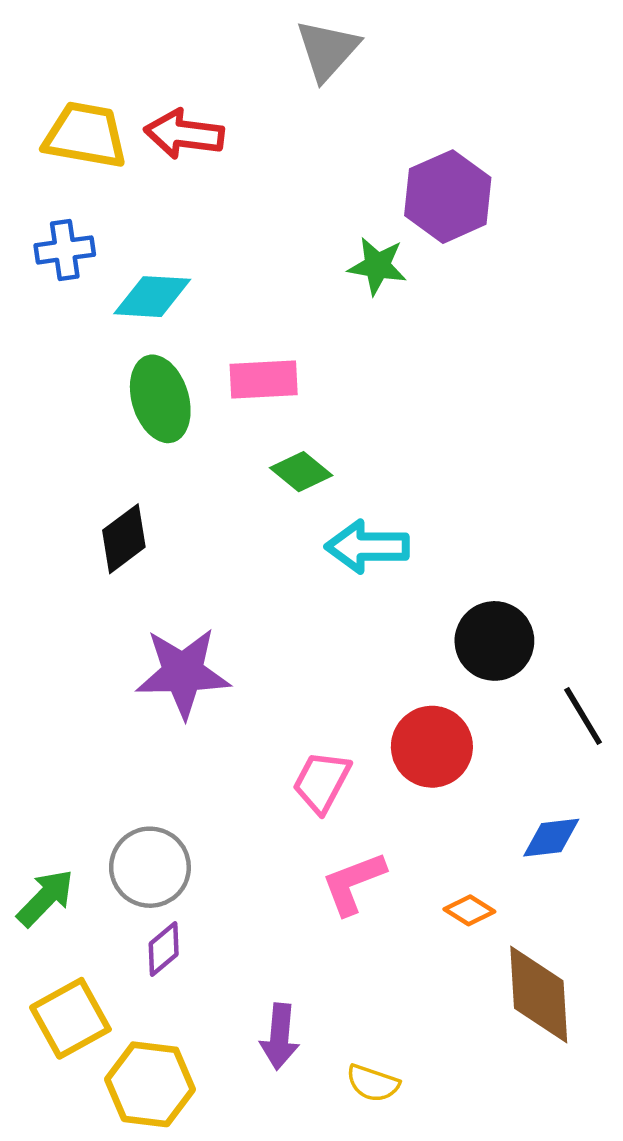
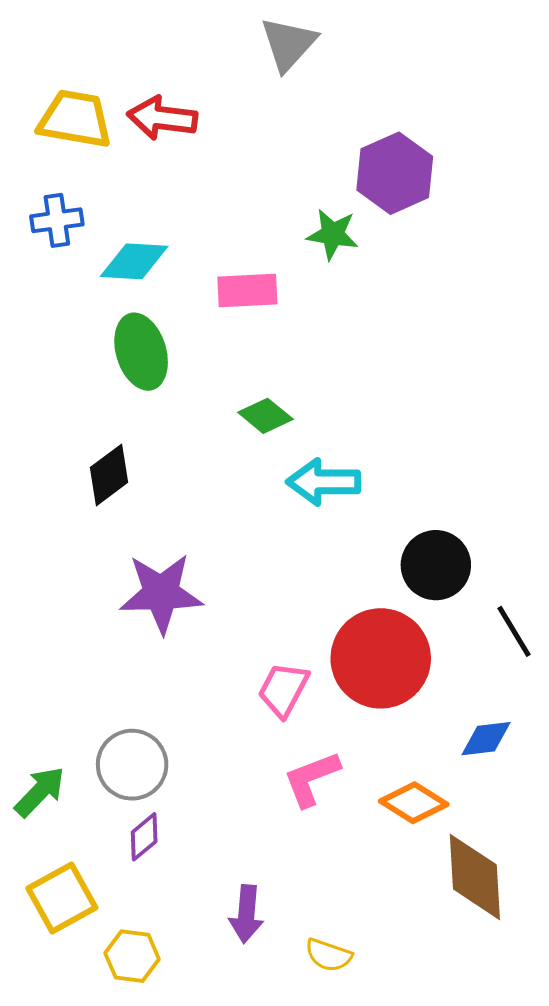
pink rectangle: (264, 380) -> (247, 290), moved
red circle: (432, 747) -> (381, 658), size x1.4
orange diamond: (469, 910) -> (414, 803), size x1.5
yellow hexagon: (150, 1084) -> (132, 956), size x0.7

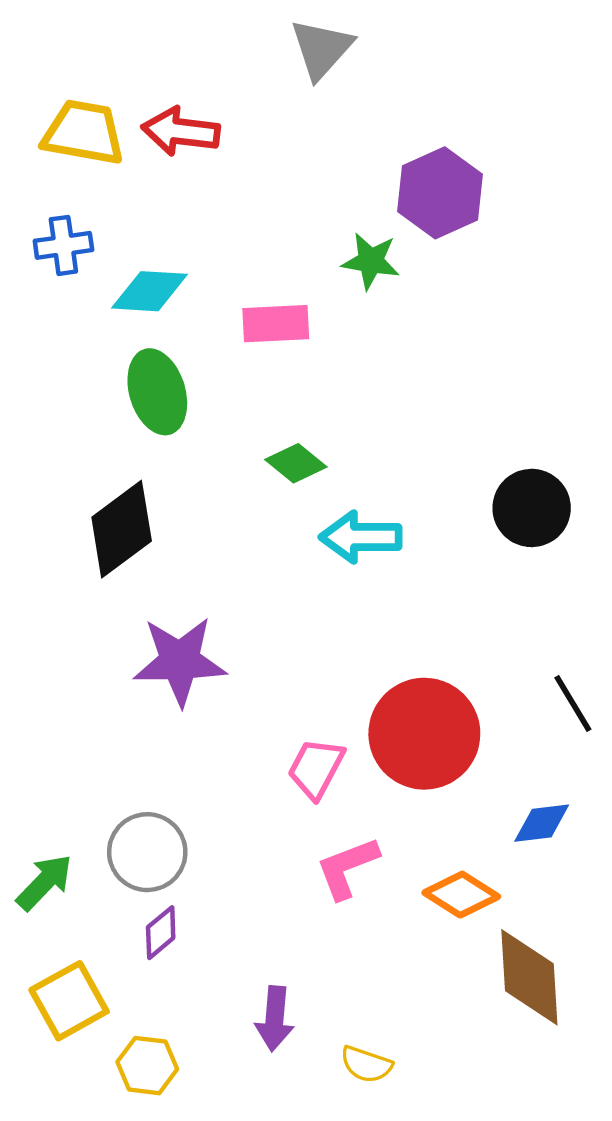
black diamond: (109, 475) -> (122, 529), size x1.4
black circle: (436, 565) -> (532, 508), moved

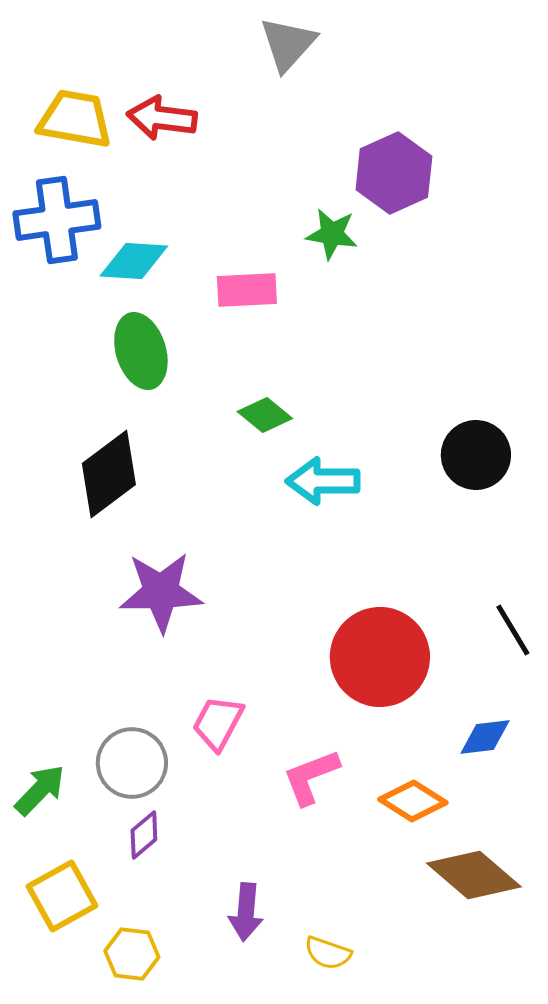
blue cross: (63, 245) -> (57, 220), size x1.6
pink trapezoid: (316, 768) -> (218, 723), moved
brown diamond: (529, 977) -> (474, 875), turned -46

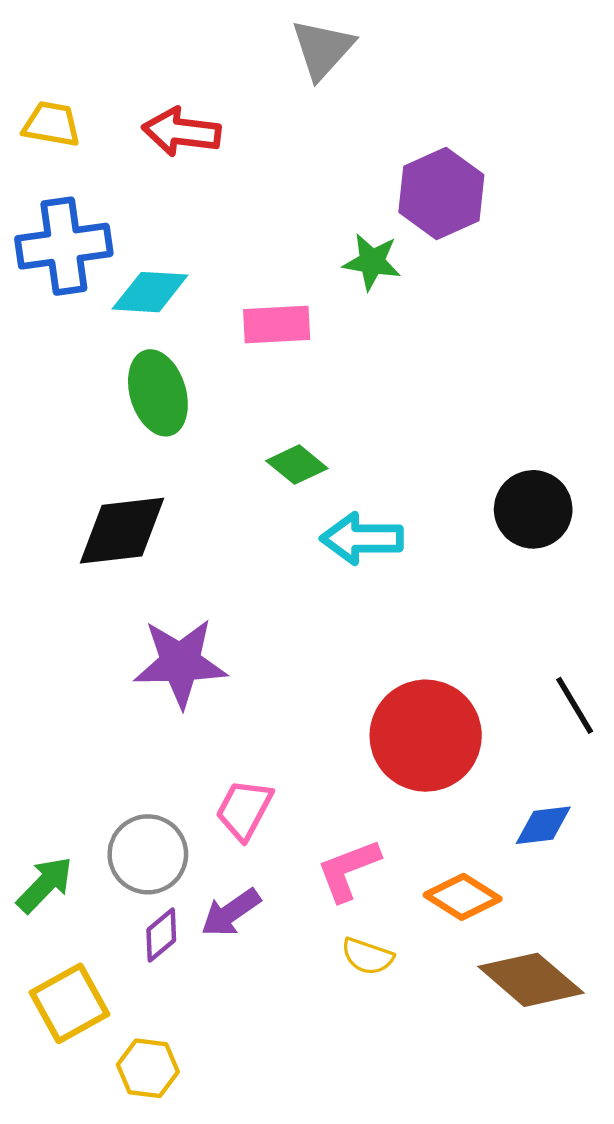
yellow trapezoid: (75, 119) -> (52, 124), moved, size x0.7
black diamond: (109, 474) -> (122, 531), turned 30
purple arrow: (246, 912) -> (231, 913), moved, turned 50
yellow semicircle: (328, 953) -> (367, 956), moved

